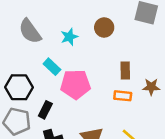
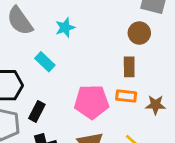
brown circle: (104, 27) -> (139, 33), moved
pink pentagon: (76, 84) -> (92, 102), moved
brown star: (151, 87) -> (155, 105), moved

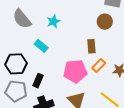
brown rectangle: (129, 67) -> (91, 46), moved
orange rectangle: (126, 96) -> (99, 66), turned -48

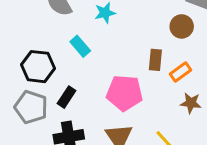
orange rectangle: (99, 66) -> (180, 72), moved

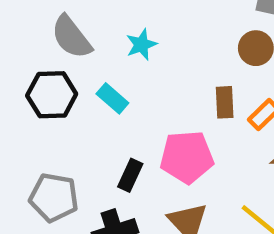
black hexagon: (38, 67) -> (52, 95), moved
black rectangle: (67, 97) -> (130, 175), moved

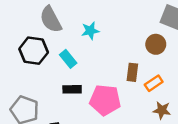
black rectangle: (130, 175) -> (72, 89), moved, turned 54

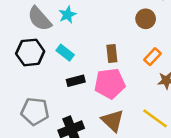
cyan star: (90, 31) -> (67, 15), moved
brown rectangle: (132, 72) -> (112, 53), moved

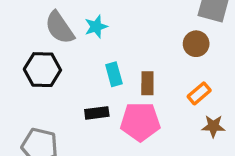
cyan rectangle: (65, 53) -> (114, 74), moved, turned 30

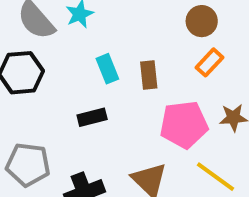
orange rectangle: (199, 93) -> (210, 62), moved
pink pentagon: (140, 122) -> (184, 125), moved

